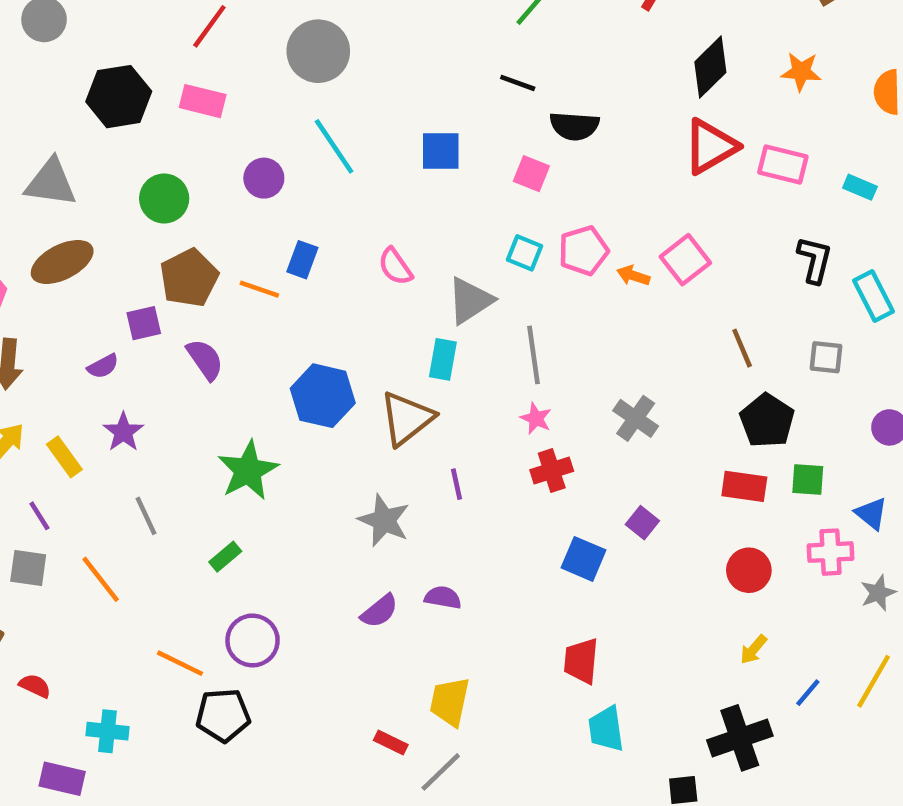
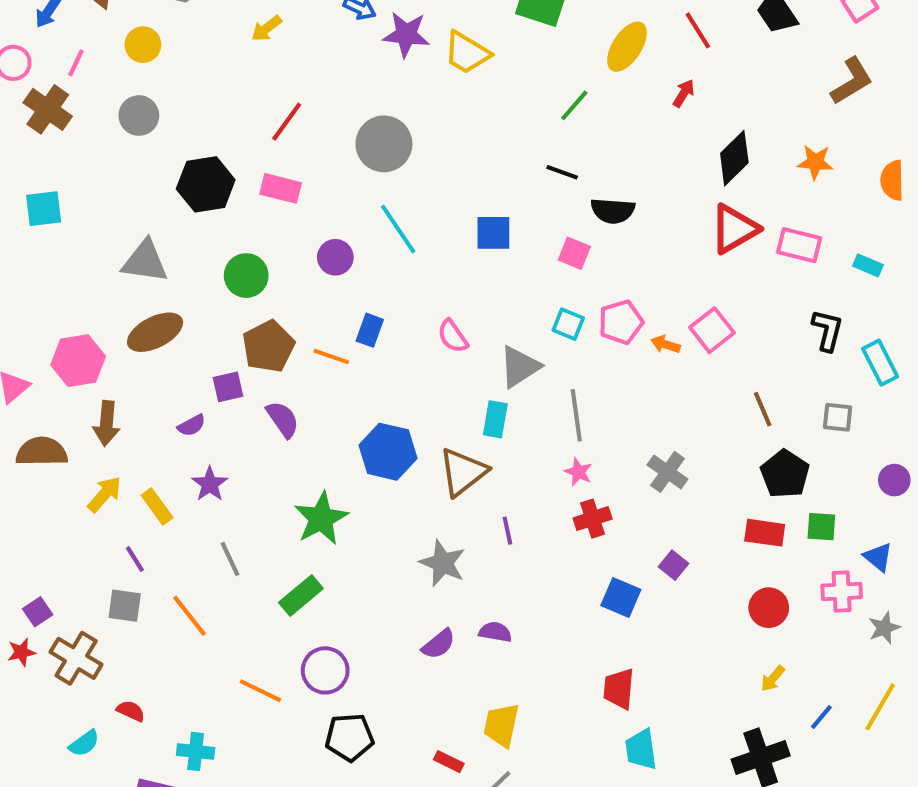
green rectangle: (225, 557) -> (301, 596), size x1.5
black pentagon: (223, 715) -> (349, 737), moved

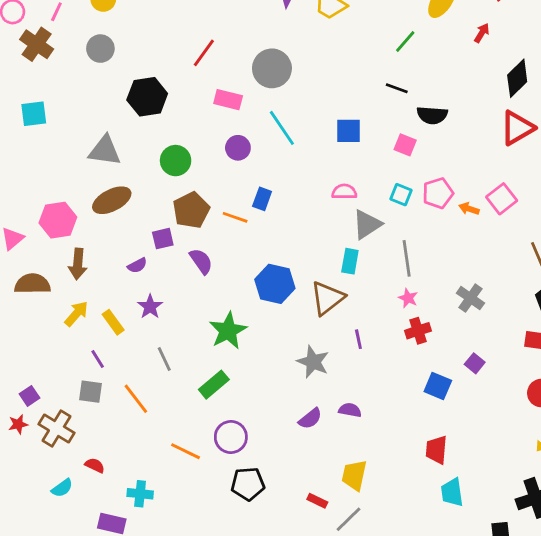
pink rectangle: (281, 188) -> (228, 100), moved
pink semicircle: (453, 336) -> (344, 192), moved, turned 125

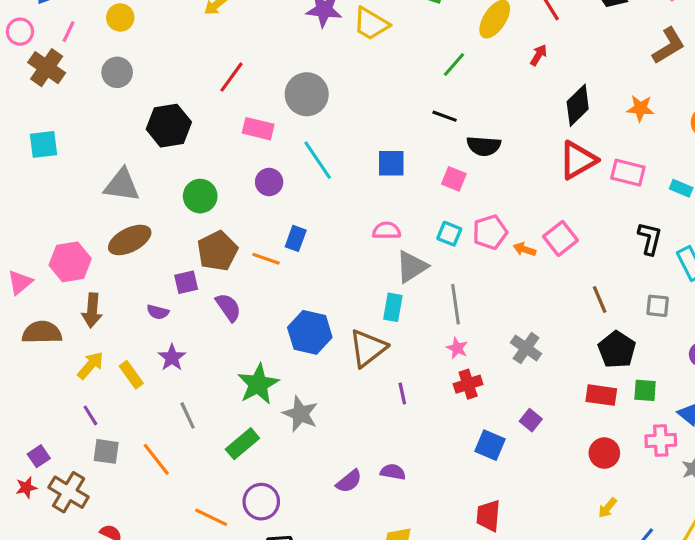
purple semicircle: (137, 265) -> (158, 312), turned 42
purple line: (98, 359) -> (90, 415), moved
gray star: (313, 362) -> (300, 414), moved

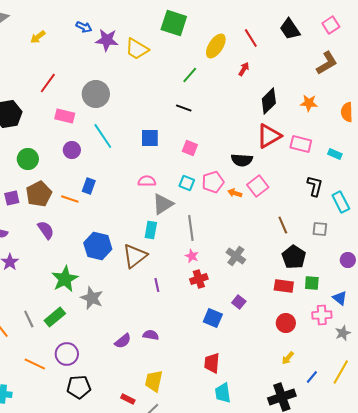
black semicircle: (484, 146) -> (242, 160), moved
purple square: (186, 282) -> (12, 198), moved
gray line: (188, 415) -> (29, 319), moved

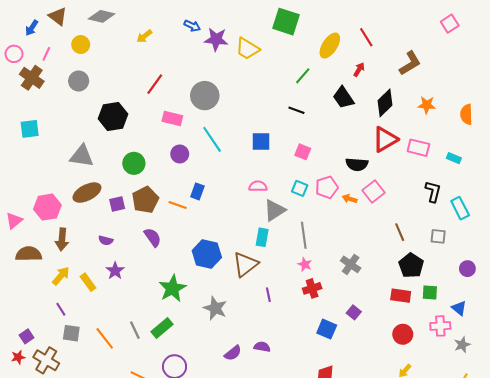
black trapezoid: (290, 29) -> (343, 98), moved
brown L-shape: (327, 63) -> (410, 63), moved
gray star: (92, 298) -> (215, 308), moved

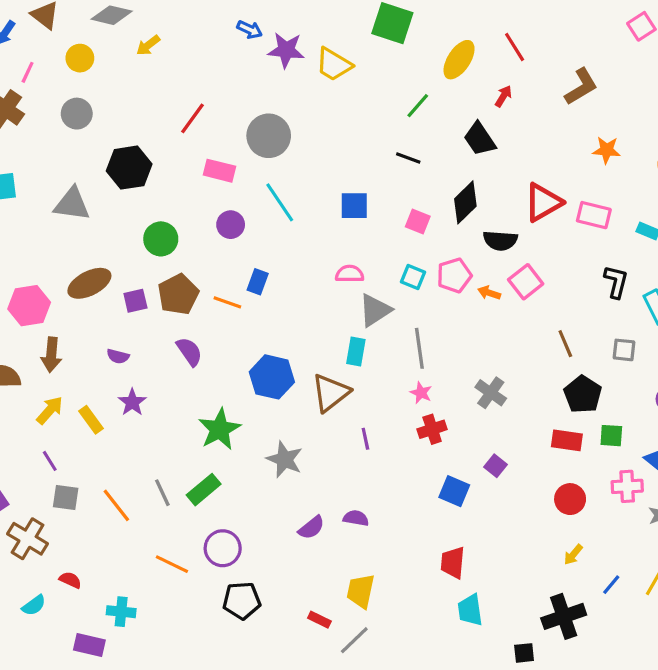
yellow arrow: (144, 36) -> (148, 45), moved
black diamond: (385, 103) -> (465, 202), moved
gray triangle: (82, 156) -> (72, 204), moved

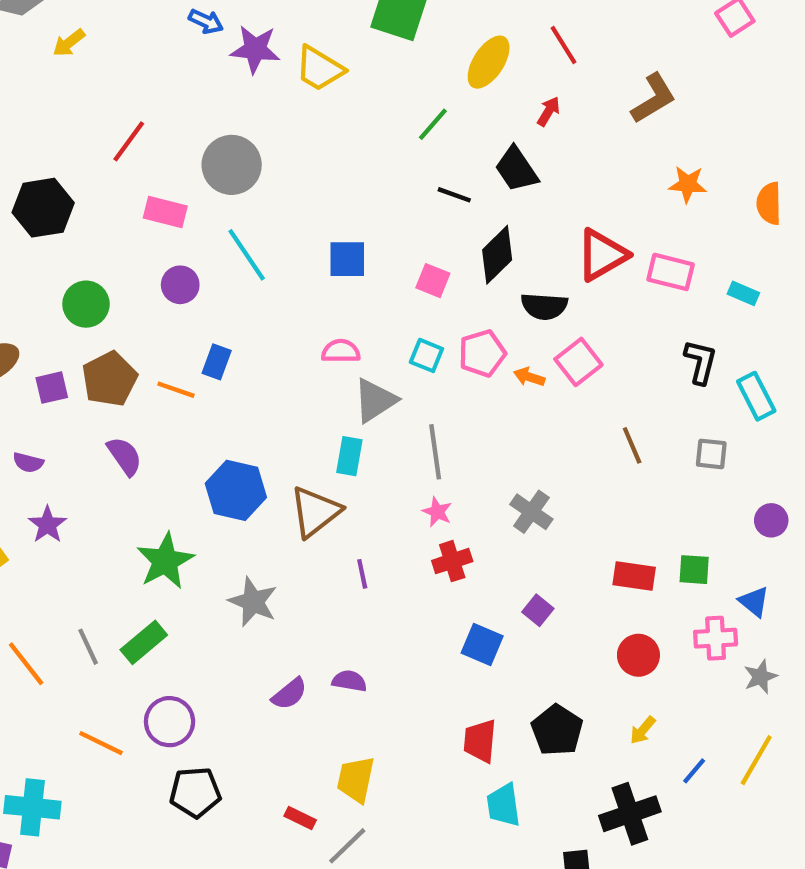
black line: (408, 158) -> (454, 195), moved
black pentagon: (583, 394) -> (557, 730), moved
cyan cross: (121, 612) -> (32, 807), size x1.4

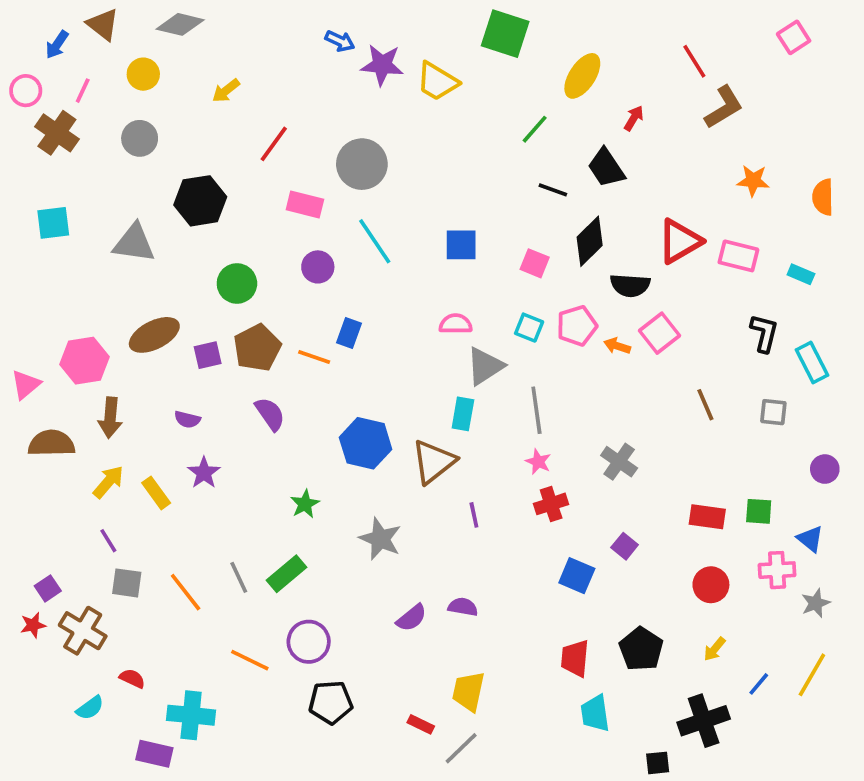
yellow arrow: (69, 43) -> (226, 91), moved
red line: (564, 45) -> (694, 61), moved
green star: (165, 561) -> (305, 504), size x0.6

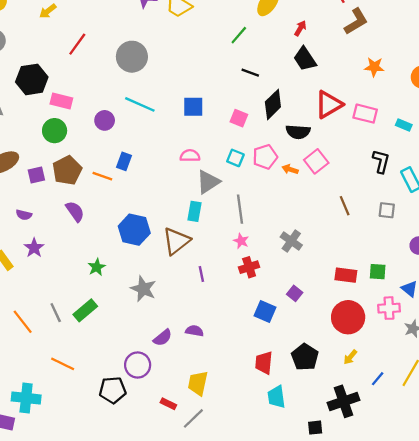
black trapezoid: (606, 168) -> (305, 59), moved
pink rectangle: (305, 205) -> (61, 101), moved
cyan line: (375, 241) -> (140, 104), turned -32
red circle: (711, 585) -> (348, 317), size x1.5
purple circle: (309, 642) -> (138, 365), moved

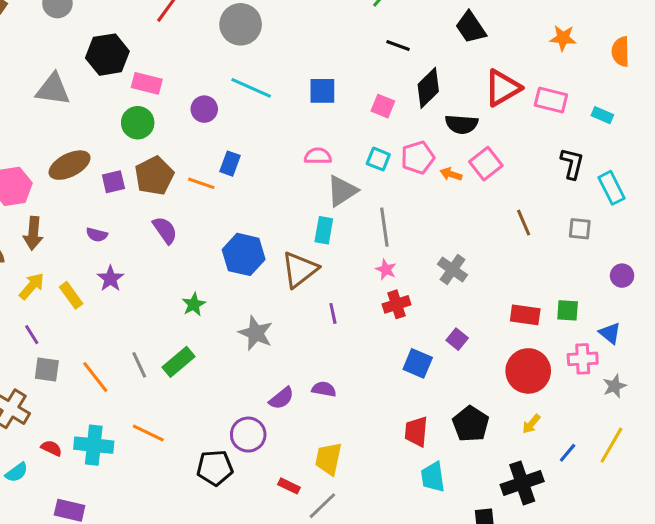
cyan cross: (26, 398) -> (94, 445), moved

